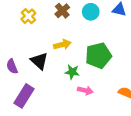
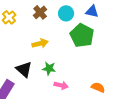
green pentagon: (98, 55) -> (82, 35), moved, turned -30
black triangle: (39, 61) -> (24, 69), moved

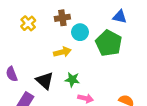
brown cross: (40, 12) -> (62, 18), turned 32
cyan circle: (66, 13) -> (80, 32), moved

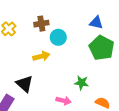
green pentagon: (109, 43) -> (102, 48), moved
green star: (72, 80) -> (81, 83), moved

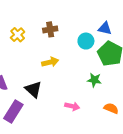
cyan circle: (58, 37) -> (86, 41), moved
green star: (81, 83) -> (94, 80), moved

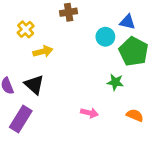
brown cross: (50, 29) -> (69, 12), moved
yellow arrow: (50, 62) -> (43, 51), moved
black triangle: (33, 89) -> (34, 85), moved

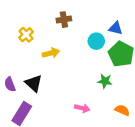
yellow arrow: (43, 51) -> (51, 53), moved

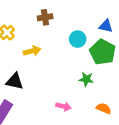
blue triangle: (116, 28) -> (106, 26), moved
black triangle: (34, 83) -> (15, 81), turned -30

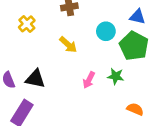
yellow arrow: (32, 51) -> (68, 45), moved, turned 56
pink arrow: (64, 106) -> (89, 80), moved, turned 104

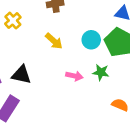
cyan circle: (106, 31) -> (91, 40), moved
pink arrow: (89, 80) -> (74, 76), turned -105

